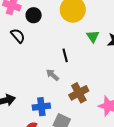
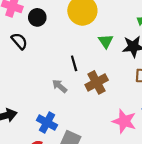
brown cross: (79, 93) -> (97, 82), moved
blue cross: (41, 107) -> (47, 123), turned 36

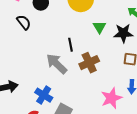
gray arrow: (60, 86) -> (57, 64), size x1.6
pink star: (124, 121) -> (111, 98), turned 30

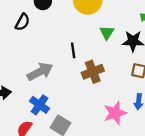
black semicircle: (24, 22) -> (22, 22), turned 63
gray arrow: (57, 64) -> (40, 72), moved, turned 105

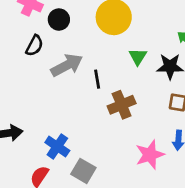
gray arrow: (40, 72) -> (67, 65), moved

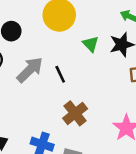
brown cross: (122, 105) -> (75, 113), moved

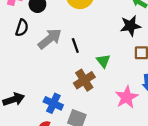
green triangle: (91, 44) -> (103, 61), moved

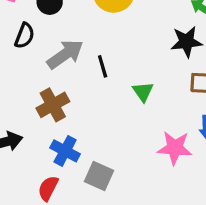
brown cross: (84, 80) -> (53, 105), moved
pink star: (127, 97) -> (175, 148), turned 30

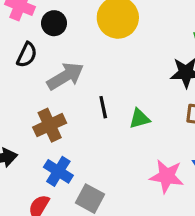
black line: (103, 66) -> (103, 107), moved
green triangle: (143, 92) -> (139, 119), turned 45

